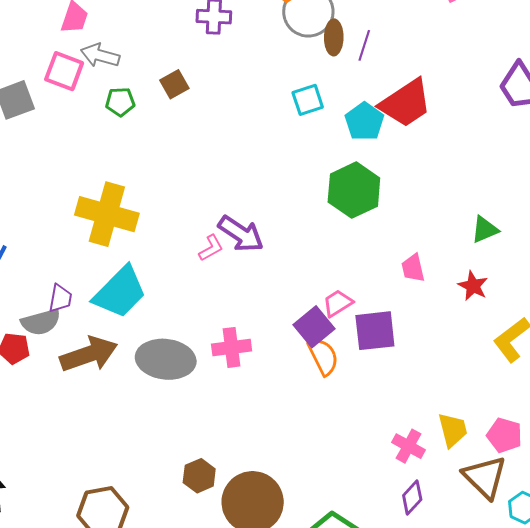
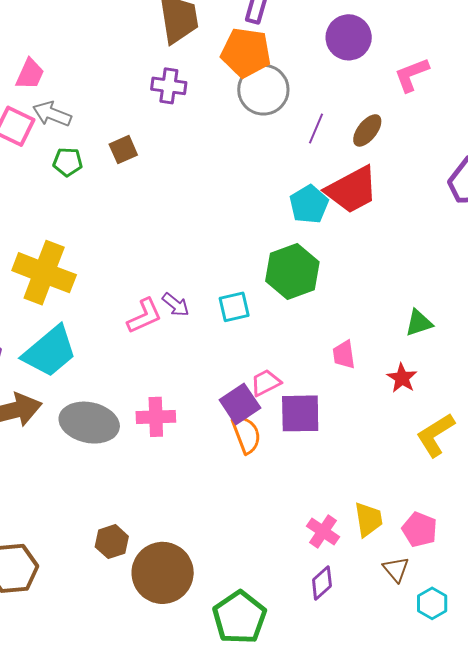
brown ellipse: (334, 37) -> (367, 130), moved, turned 32
cyan square: (308, 100) -> (234, 307), moved
purple arrow: (241, 234) -> (176, 305), size x0.6
pink L-shape: (211, 248) -> (145, 316), size x1.4
brown triangle: (485, 477) -> (396, 569), size x0.6

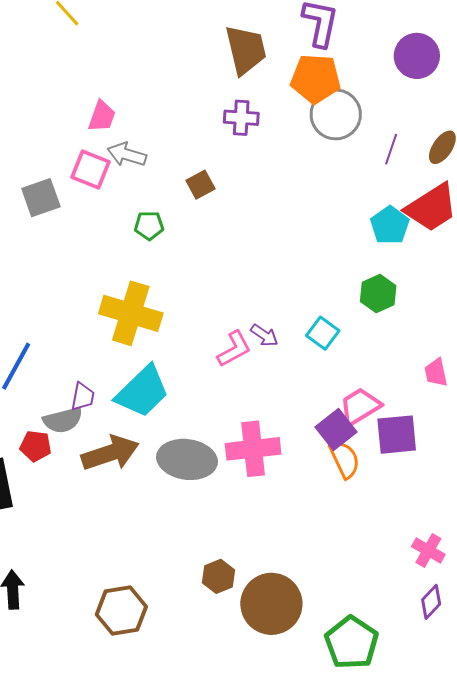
green pentagon: (68, 162) -> (149, 226), moved
green hexagon: (292, 271) -> (378, 294), size x0.7
cyan square: (234, 307) -> (323, 333), turned -36
pink trapezoid: (266, 383) -> (360, 406), size x1.4
pink cross: (156, 417) -> (253, 449), size x1.4

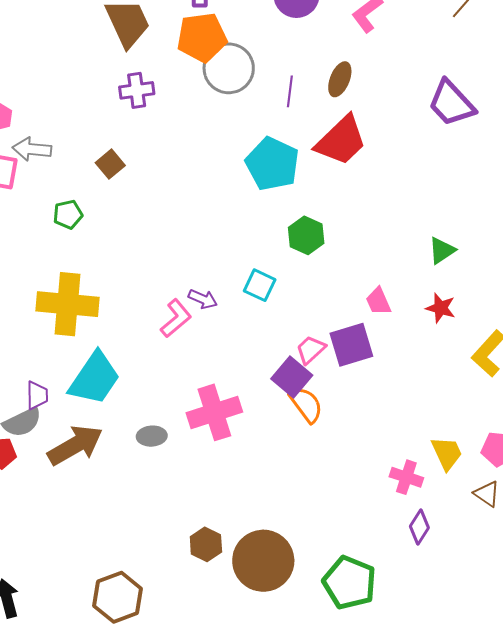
cyan pentagon: (390, 225) -> (272, 164), moved, size x1.4
pink trapezoid: (360, 406) -> (311, 350), size x0.7
purple square: (397, 435) -> (351, 345), moved
gray ellipse: (187, 459) -> (152, 436), size x0.5

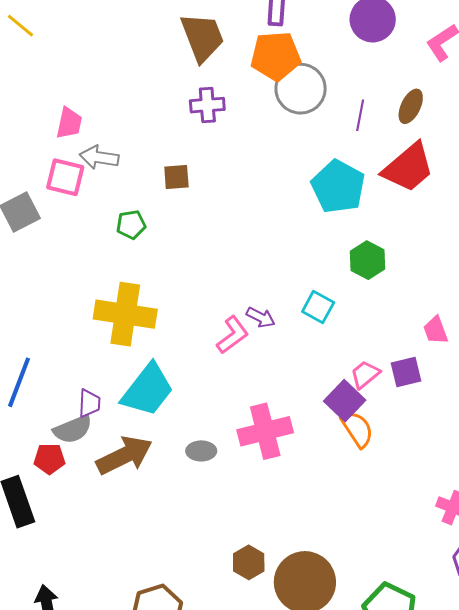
brown square: (110, 164) -> (176, 177), turned 32
purple square: (351, 345) -> (406, 372), size x0.7

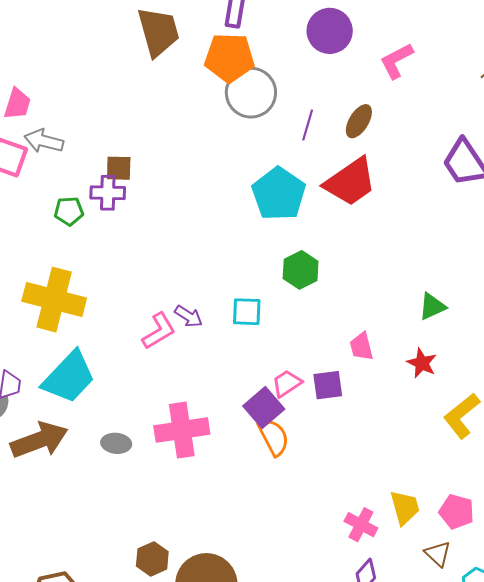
purple cross: (207, 105) -> (108, 193), moved
cyan square: (318, 307) -> (247, 312), turned -32

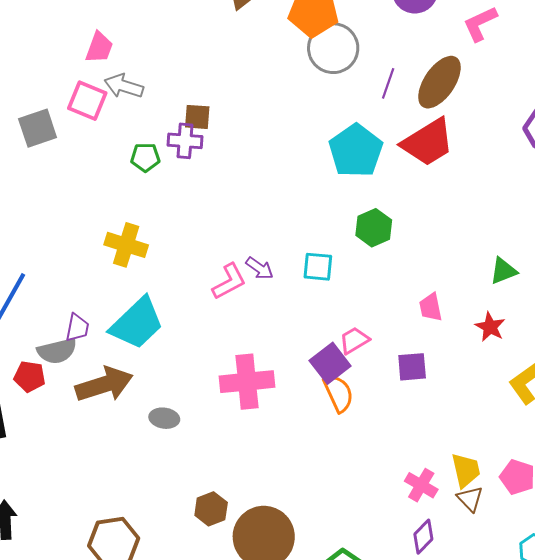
brown ellipse: (359, 121) -> (439, 82), size x1.6
yellow cross: (54, 300) -> (126, 245), size x0.7
purple square: (328, 385) -> (412, 367), moved
gray ellipse: (116, 443) -> (164, 418), moved
brown triangle: (438, 554) -> (470, 499), moved

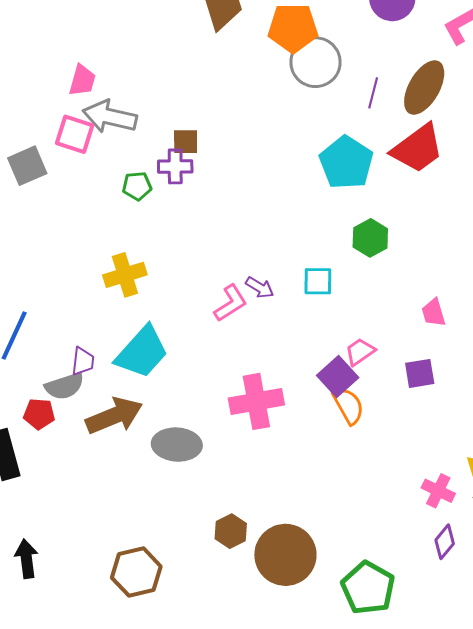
gray arrow: (124, 86) -> (110, 117), size x1.4
yellow cross: (126, 245) -> (125, 275), turned -30
gray ellipse: (164, 418) -> (177, 445), size x1.6

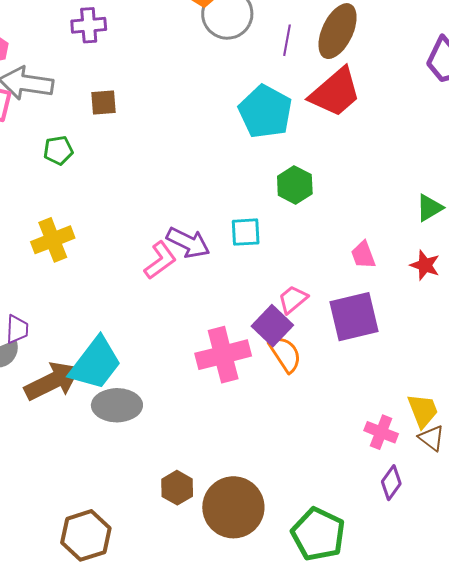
purple cross: (175, 166) -> (89, 25), moved
purple arrow: (260, 288) -> (188, 243), size x1.5
cyan trapezoid: (142, 352) -> (95, 363), moved
purple square: (420, 373) -> (354, 317), size x1.6
pink cross: (256, 401) -> (223, 355), moved

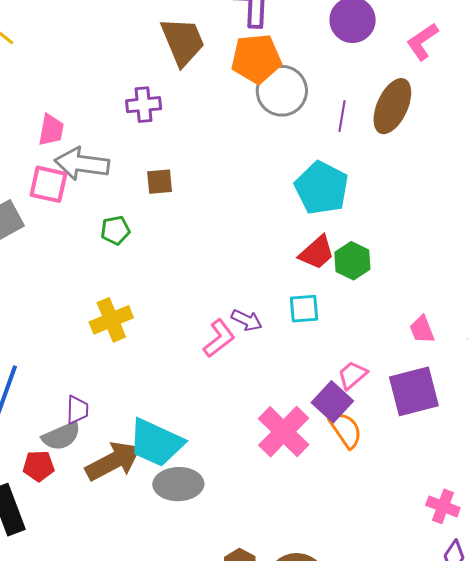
red trapezoid: (335, 92) -> (317, 253), moved, size x0.7
purple arrow: (188, 243) -> (247, 320), size x0.7
pink cross: (223, 355) -> (284, 432), turned -30
cyan trapezoid: (95, 363) -> (156, 443), turned 78

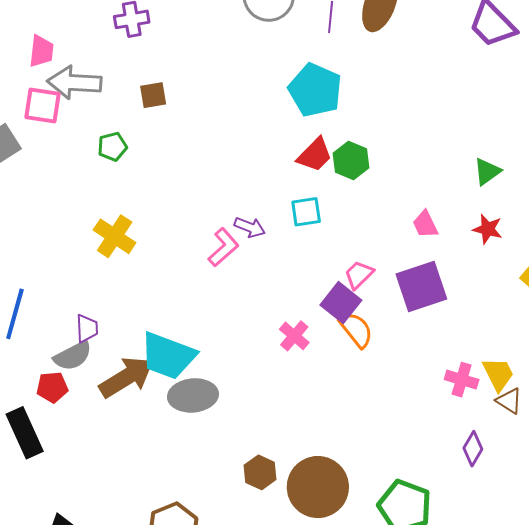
yellow cross: (111, 320) -> (115, 236), turned -30
pink cross: (284, 432) -> (294, 336), size x0.6
pink cross: (443, 506) -> (462, 380), moved

